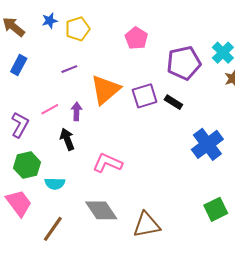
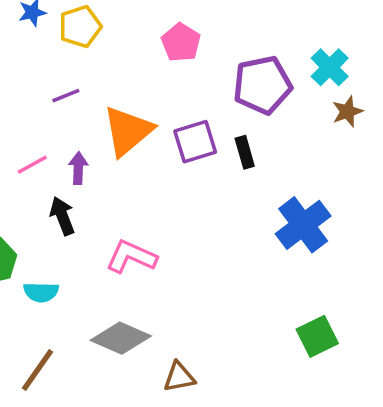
black rectangle: (173, 102) -> (245, 152), turned 42
gray diamond: (101, 210) -> (121, 338), turned -32
brown triangle: (147, 225) -> (179, 377), moved, size x0.7

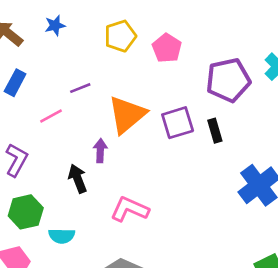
yellow pentagon: (80, 27) -> (120, 36), moved
pink line: (32, 165) -> (51, 116), moved
purple arrow: (78, 168) -> (100, 151), moved

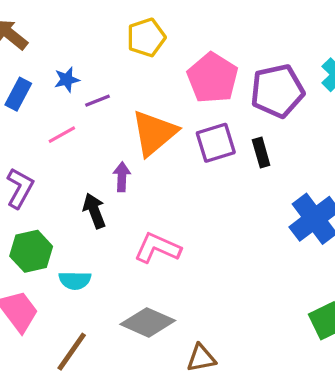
blue star: (55, 25) -> (67, 80), moved
pink pentagon: (167, 48) -> (213, 78), moved, size x1.4

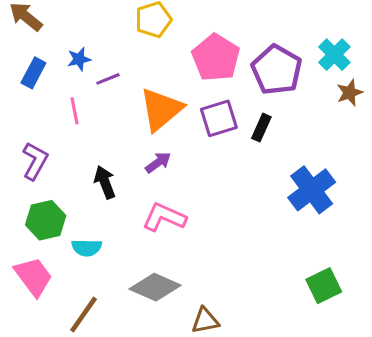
purple pentagon: (277, 91) -> (277, 70), turned -30
pink line: (62, 135) -> (74, 111), turned -72
black rectangle: (261, 152) -> (261, 128), turned 40
purple arrow: (122, 177) -> (158, 163), moved, turned 52

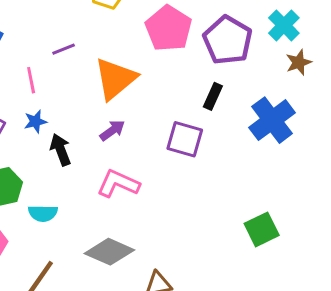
blue star: (79, 59) -> (35, 122), moved
purple square: (219, 118) -> (185, 139), moved, turned 33
blue cross: (312, 190) -> (272, 120), moved
green square: (324, 286) -> (262, 229), moved

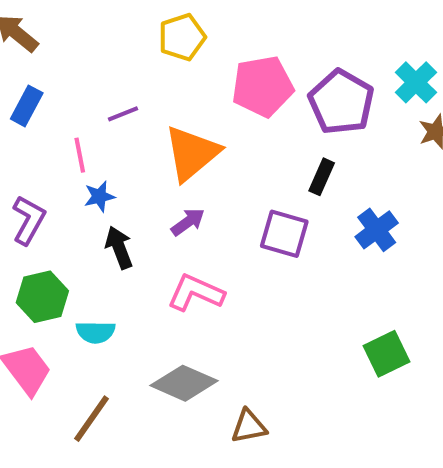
pink pentagon: (169, 28) -> (263, 86), turned 30
blue cross: (272, 120) -> (377, 230), moved, size x0.7
blue star: (35, 122) -> (99, 196), moved

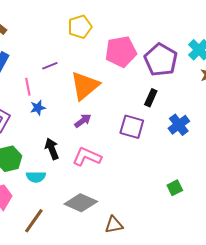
black arrow: (119, 248) -> (52, 149), moved
green square: (386, 354) -> (175, 188), moved, size x0.7

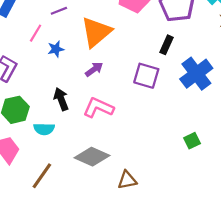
pink line: (28, 87) -> (36, 33), turned 42
blue star: (38, 108) -> (56, 49), moved
blue cross: (179, 125) -> (196, 74), size x1.4

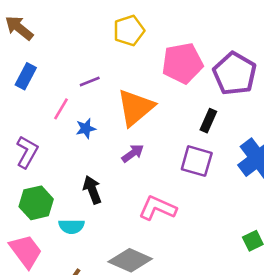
black rectangle: (167, 45) -> (208, 121), moved
pink L-shape: (98, 108) -> (158, 208), moved

